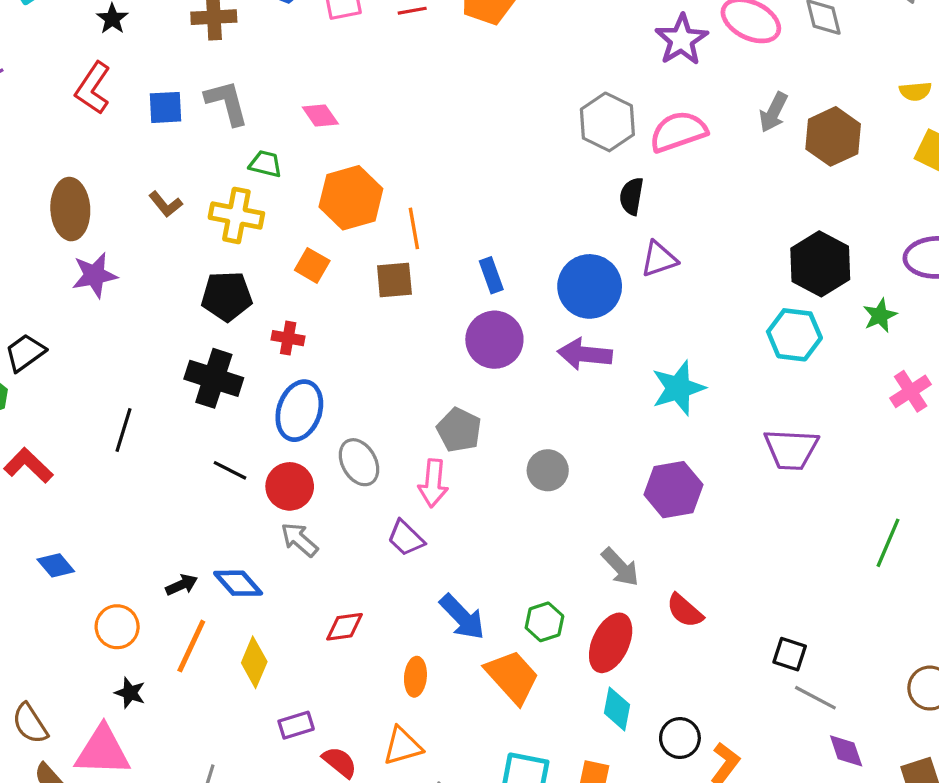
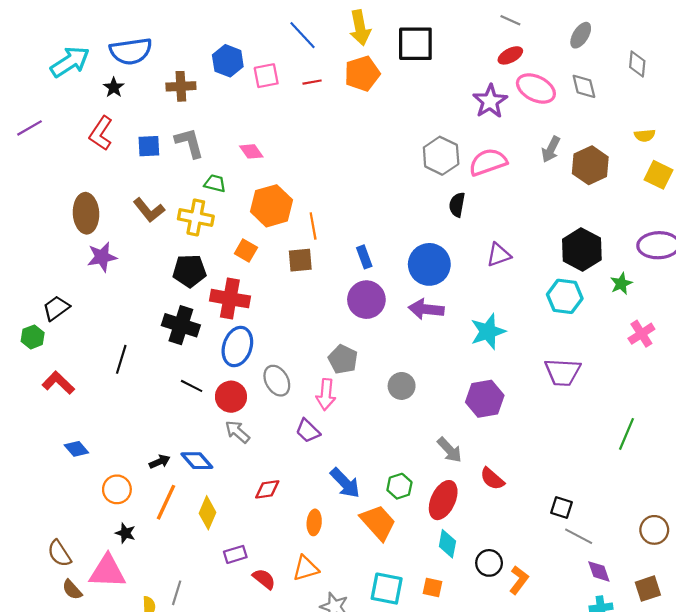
brown L-shape: (165, 204) -> (149, 210), size x1.4
purple triangle: (659, 259) -> (499, 255), moved
red cross: (288, 338) -> (230, 299), size x1.8

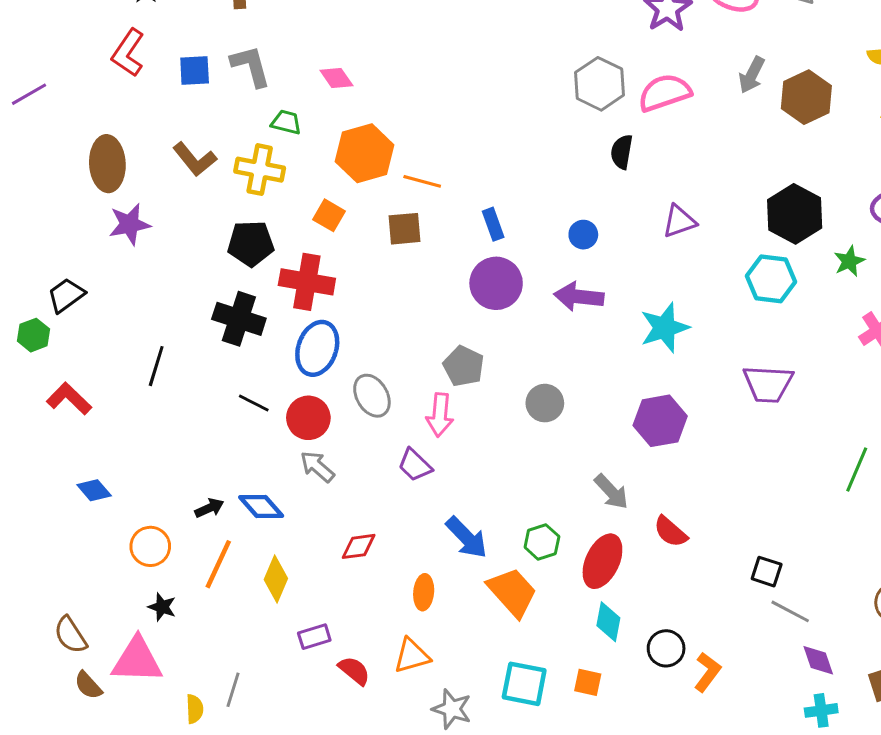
purple line: (29, 128) -> (29, 94), moved
orange line: (313, 226) -> (422, 181), turned -65
blue circle: (429, 264) -> (583, 235), size x0.5

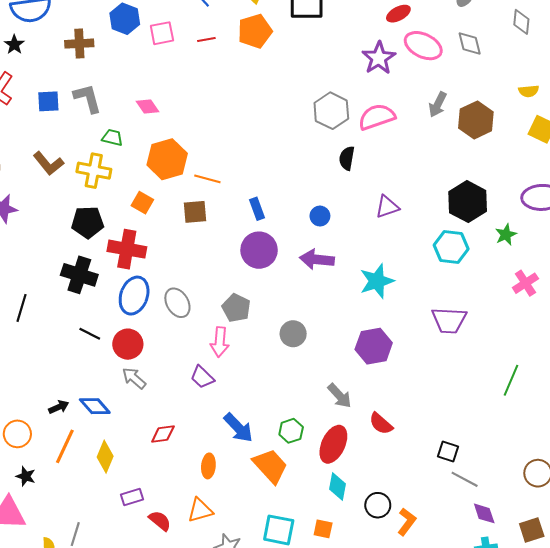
gray ellipse: (372, 396) -> (177, 303), moved

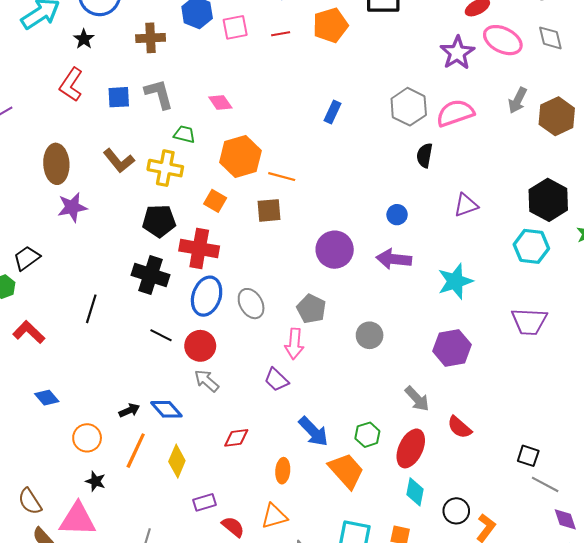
blue rectangle: (257, 209) -> (332, 112), moved, turned 45

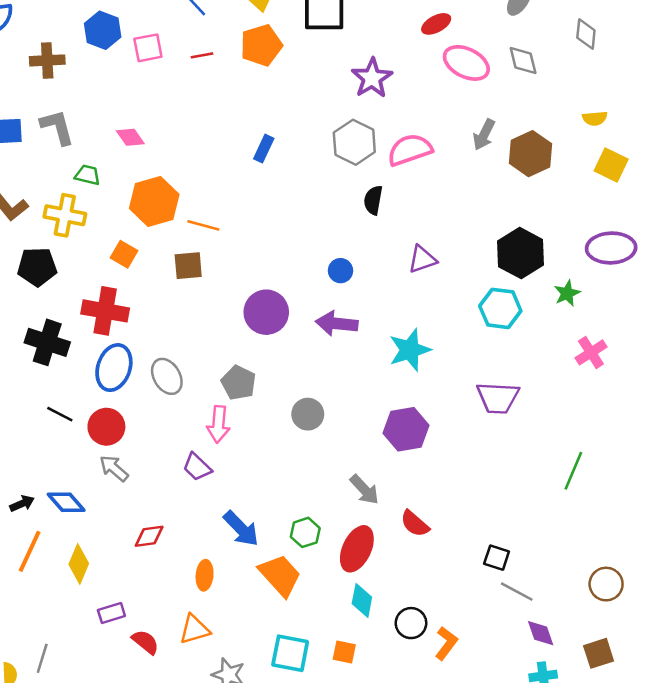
purple star: (457, 53) -> (372, 78), moved
black pentagon: (159, 221) -> (37, 267), moved

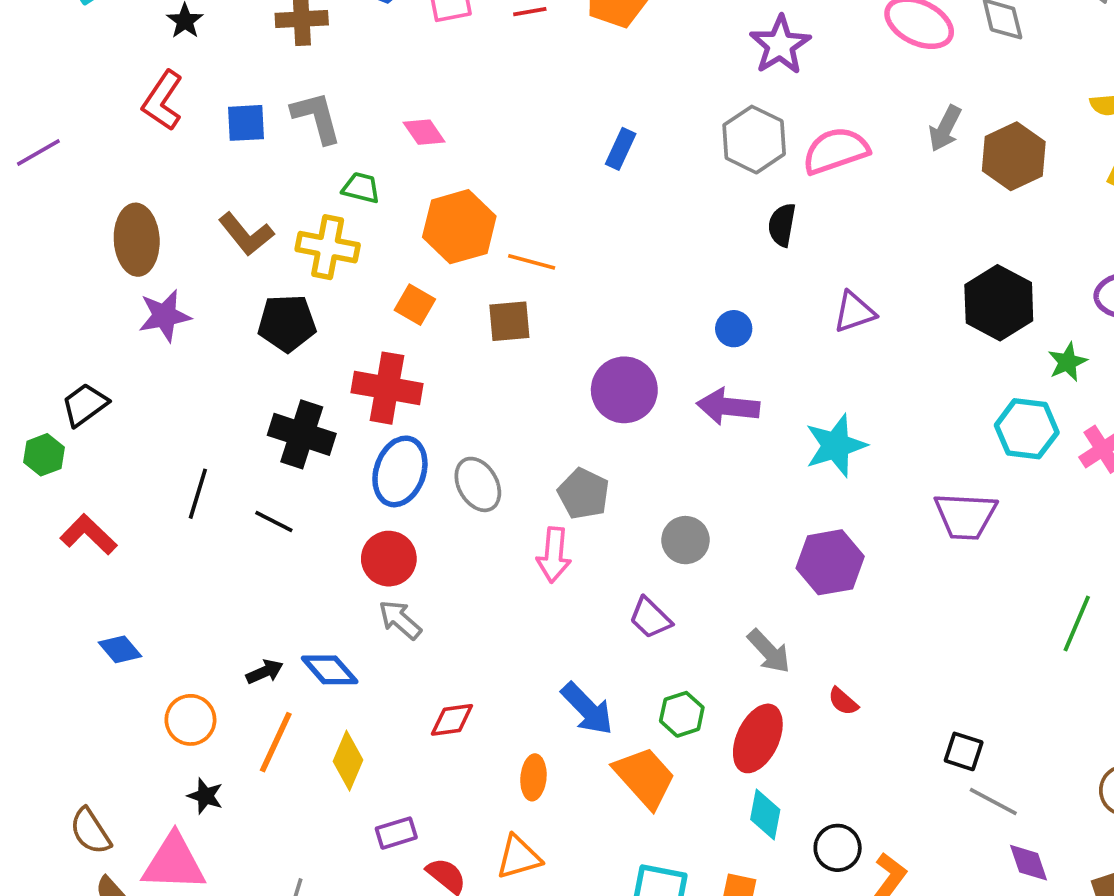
cyan hexagon: (500, 308) -> (1027, 429), moved
black line: (60, 414) -> (274, 522), moved
purple trapezoid: (197, 467) -> (650, 618), moved
red semicircle: (415, 524) -> (843, 701), size x0.7

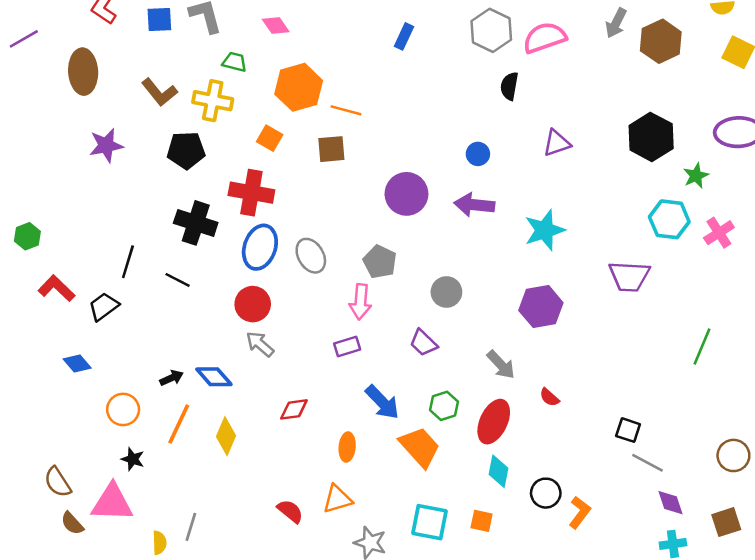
brown ellipse: (137, 240) -> (83, 72), moved
black trapezoid: (85, 405) -> (104, 307), moved
purple rectangle: (396, 833) -> (347, 346), moved

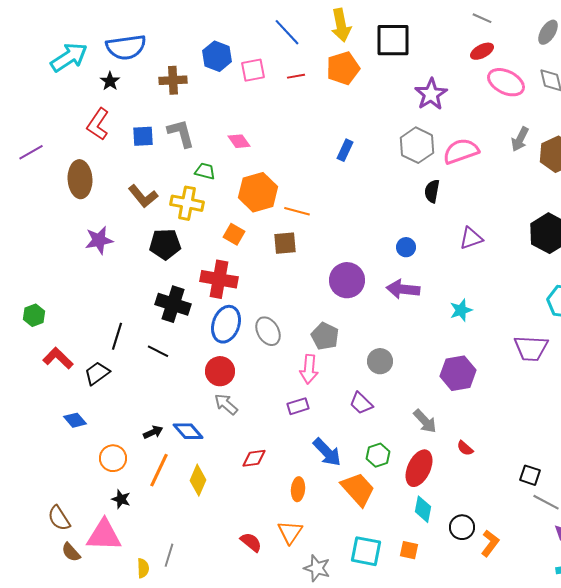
cyan star: (545, 230) -> (461, 310), size x0.7
orange triangle: (337, 499) -> (290, 532), turned -40

